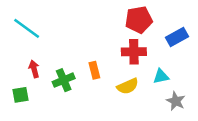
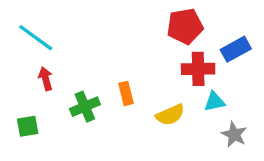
red cross: (134, 52) -> (198, 69), moved
red arrow: (34, 69) -> (46, 79), moved

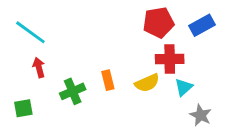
blue rectangle: (236, 49) -> (202, 25), moved
cyan triangle: (214, 102) -> (184, 87), turned -30
yellow semicircle: (170, 115) -> (147, 83), moved

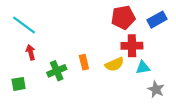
cyan triangle: (184, 87) -> (143, 68), turned 32

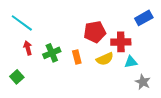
red pentagon: (123, 17) -> (95, 32), moved
green cross: (57, 71) -> (52, 53), moved
green square: (19, 84) -> (17, 77), turned -32

